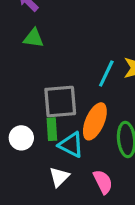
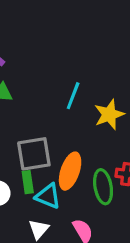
cyan line: (106, 74) -> (73, 96), moved

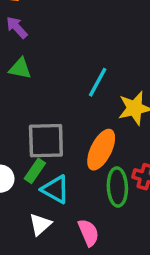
orange ellipse: (70, 171) -> (101, 150), moved
green rectangle: (28, 182) -> (35, 171), turned 35

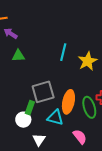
orange ellipse: (101, 150) -> (68, 102), moved
green rectangle: (35, 171) -> (30, 108), moved
white triangle: (40, 224) -> (39, 140), moved

